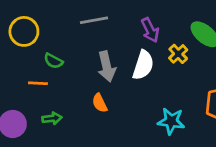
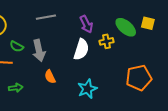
yellow cross: (178, 54) -> (107, 41), turned 32
gray arrow: (107, 67) -> (39, 50), moved
cyan star: (171, 121) -> (87, 89), moved, turned -30

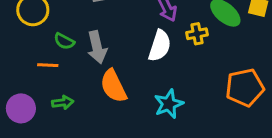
orange semicircle: (50, 77) -> (113, 86), size x1.6

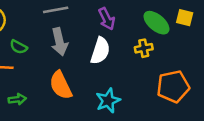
yellow cross: (197, 34) -> (144, 48), moved
gray arrow: (97, 47) -> (59, 42), moved

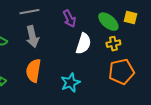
yellow cross: (144, 48) -> (113, 44), moved
white semicircle: (100, 51) -> (83, 44), moved
orange semicircle: (61, 85) -> (33, 71), turned 35

